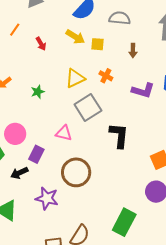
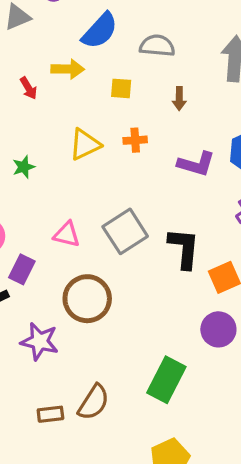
yellow arrow: (75, 37) -> (68, 69), moved, turned -30
orange cross: (106, 76) -> (135, 140), turned -32
gray square: (88, 107) -> (125, 231), moved
black L-shape: (119, 135) -> (184, 248), moved

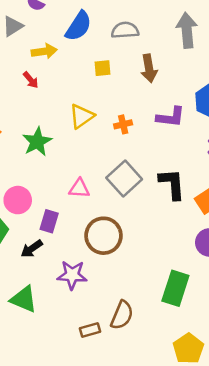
yellow arrow: (68, 69) -> (44, 51), moved
brown arrow: (179, 99) -> (149, 68), size x1.5
orange cross: (135, 140) -> (123, 124), moved
green star: (24, 167) -> (37, 142), size x1.6

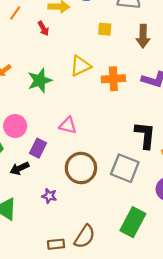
orange cross: (123, 124) -> (113, 79), size x1.5
gray square: (124, 179) -> (125, 168), moved, turned -36
purple star: (72, 275) -> (49, 196), size x0.6

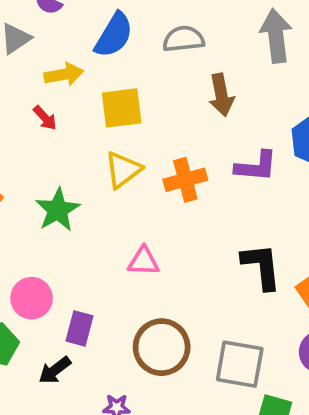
yellow square: (105, 29) -> (122, 108), moved, size x1.6
pink triangle: (68, 125) -> (143, 261), moved
gray square: (125, 168) -> (240, 364), moved

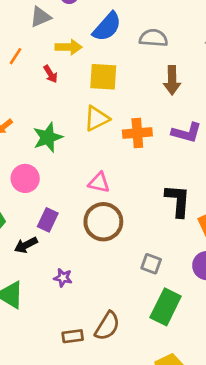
pink circle: (32, 298) -> (25, 178), moved
brown circle: (162, 347) -> (103, 222), moved
gray square: (240, 364) -> (151, 264), size x0.6

